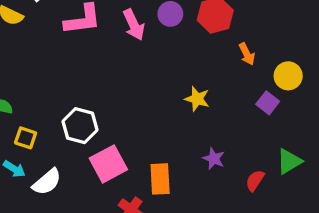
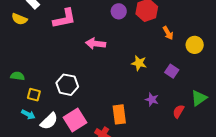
pink arrow: (134, 25) -> (96, 44), moved, turned 126
purple square: (268, 103) -> (172, 71), moved
pink square: (108, 164) -> (75, 120), moved

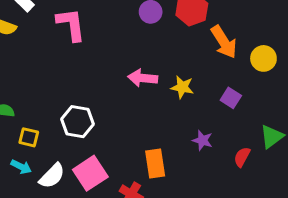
pink L-shape: (64, 19) -> (71, 24), turned -85
orange arrow: (168, 33) -> (224, 42), size x1.6
pink arrow: (96, 44) -> (143, 78), moved

